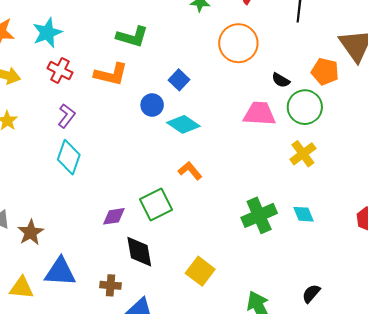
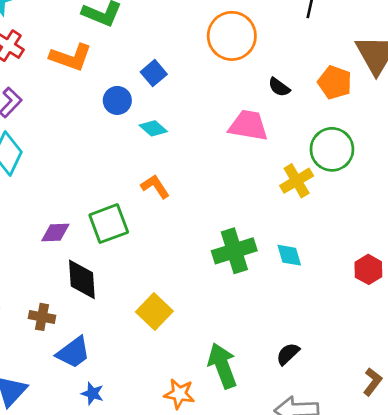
green circle: (305, 107) -> (332, 149), moved
cyan diamond: (183, 124) -> (153, 128), size x0.7

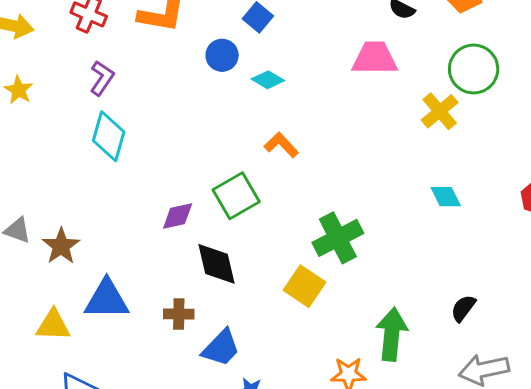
green cross: (234, 251) -> (338, 238), moved
green arrow: (222, 366) -> (392, 334), turned 36

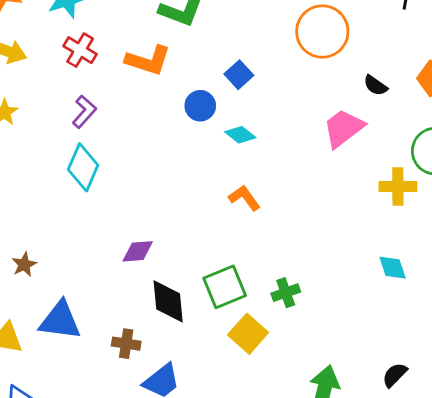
pink trapezoid: (375, 58) -> (343, 128), turned -45
yellow cross: (440, 111) -> (398, 186), turned 32
green square: (236, 196) -> (225, 287), moved
green cross: (338, 238) -> (286, 293), size x0.6
brown star: (61, 246) -> (24, 265), size x0.7

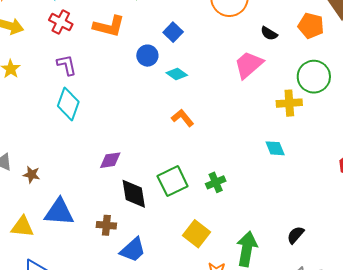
purple L-shape: (84, 112) -> (67, 65), turned -50
brown star: (24, 265) -> (31, 175), turned -30
cyan diamond: (393, 268) -> (275, 148), moved
yellow square: (248, 334) -> (197, 234), moved

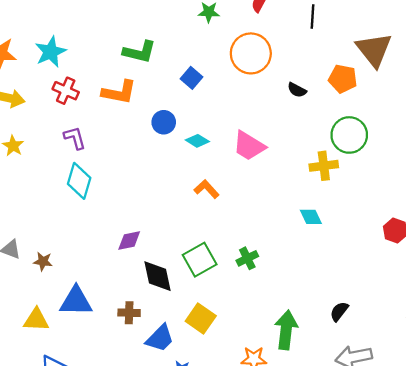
blue square: (173, 32) -> (191, 78), moved
pink trapezoid: (249, 65) -> (249, 146), moved, turned -104
yellow square: (197, 234) -> (201, 319), moved

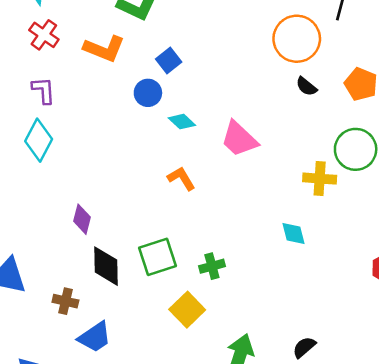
orange circle: (251, 53) -> (297, 39), moved
blue square: (191, 78) -> (169, 61), moved
purple diamond: (129, 240) -> (82, 219), turned -75
yellow square: (201, 319) -> (187, 310), moved

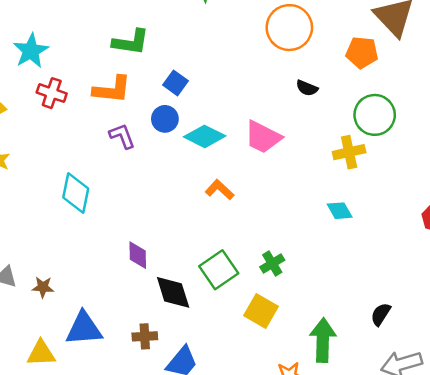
black semicircle: (306, 86) -> (307, 88), moved
purple L-shape: (44, 90) -> (122, 136), moved
cyan diamond: (182, 122) -> (205, 136), size x1.5

